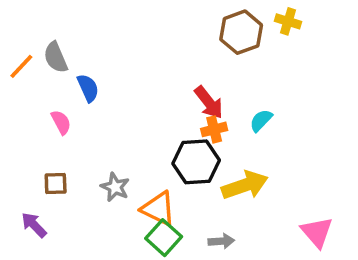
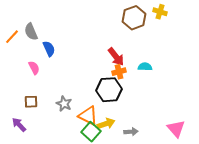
cyan semicircle: (261, 120) -> (145, 67), turned 48
yellow arrow: (245, 185) -> (106, 124), moved, size x0.7
gray arrow: (221, 241) -> (131, 132), moved

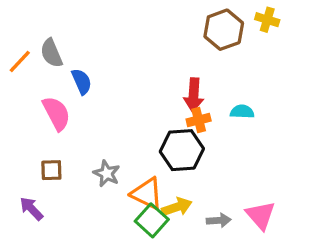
red arrow: (116, 57) -> (194, 95), turned 42
pink semicircle: (34, 68) -> (56, 113), size x1.5
pink triangle: (176, 129) -> (260, 215), moved

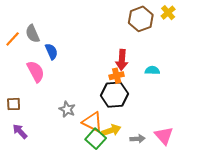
yellow cross: (267, 20) -> (168, 13), turned 32
orange cross: (199, 120) -> (117, 76), moved
brown square: (51, 170) -> (14, 104), moved

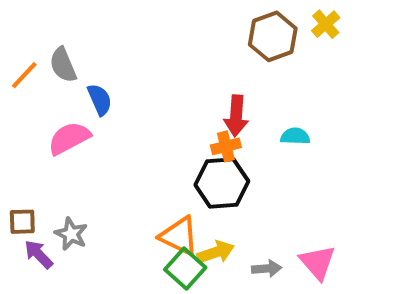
pink semicircle: (36, 71) -> (69, 138), turned -90
brown square: (14, 104) -> (22, 222), moved
gray star: (67, 109) -> (71, 234), moved

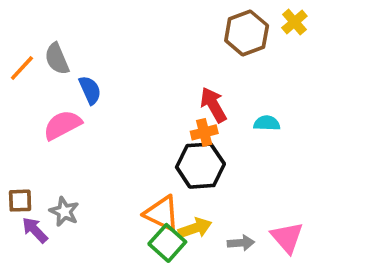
red arrow: (236, 116) -> (213, 105), turned 147

